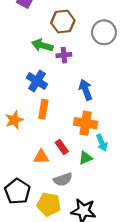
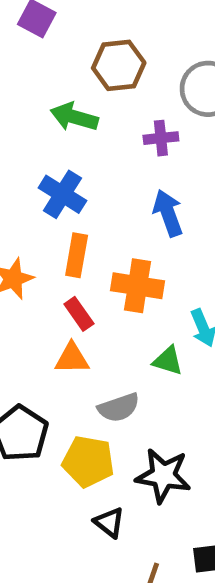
purple cross: (64, 55) -> (161, 138), moved
orange cross: (86, 123) -> (137, 286), moved
red rectangle: (62, 147) -> (79, 314), moved
green triangle: (86, 158) -> (168, 361), turned 40

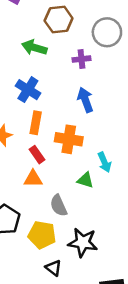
gray semicircle: (119, 408) -> (59, 206), turned 85

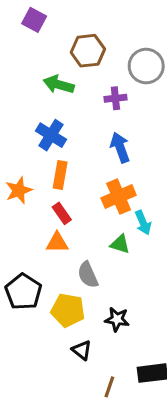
orange cross: (69, 139) -> (119, 197), moved, turned -32
black star: (83, 242) -> (117, 319), size x0.7

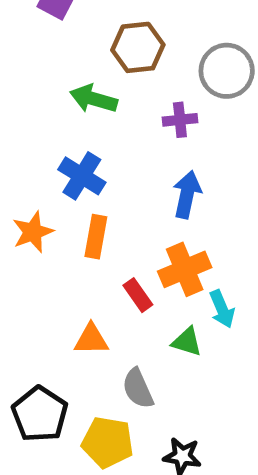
blue arrow: (120, 147) -> (187, 195), turned 32
orange star: (19, 190) -> (33, 232), moved
red rectangle: (62, 213) -> (138, 295), moved

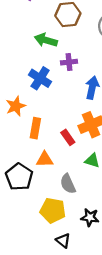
purple cross: (180, 120) -> (69, 62), moved
orange rectangle: (96, 237) -> (35, 128), moved
black pentagon: (40, 414) -> (19, 177), moved

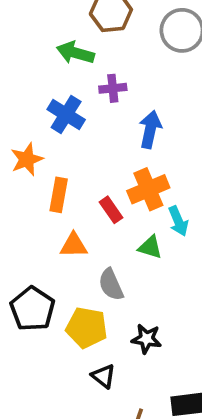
black pentagon: (19, 177) -> (32, 309), moved

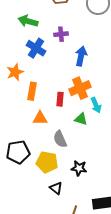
green arrow: (75, 53) -> (28, 21), moved
red rectangle: (111, 210) -> (60, 99), turned 40
black pentagon: (32, 309) -> (18, 152), turned 30

